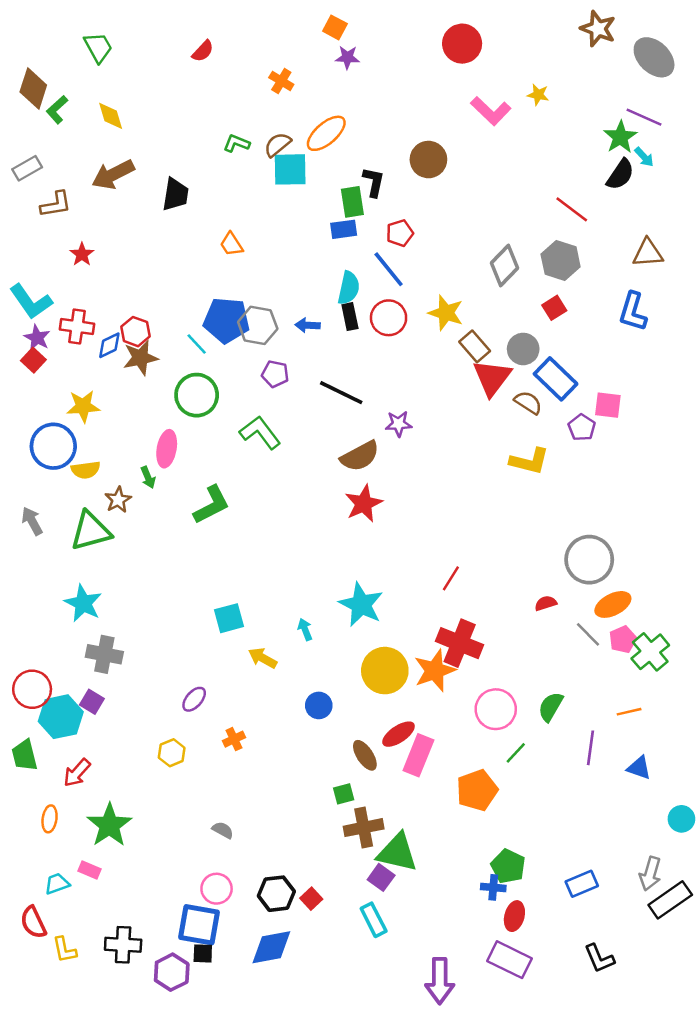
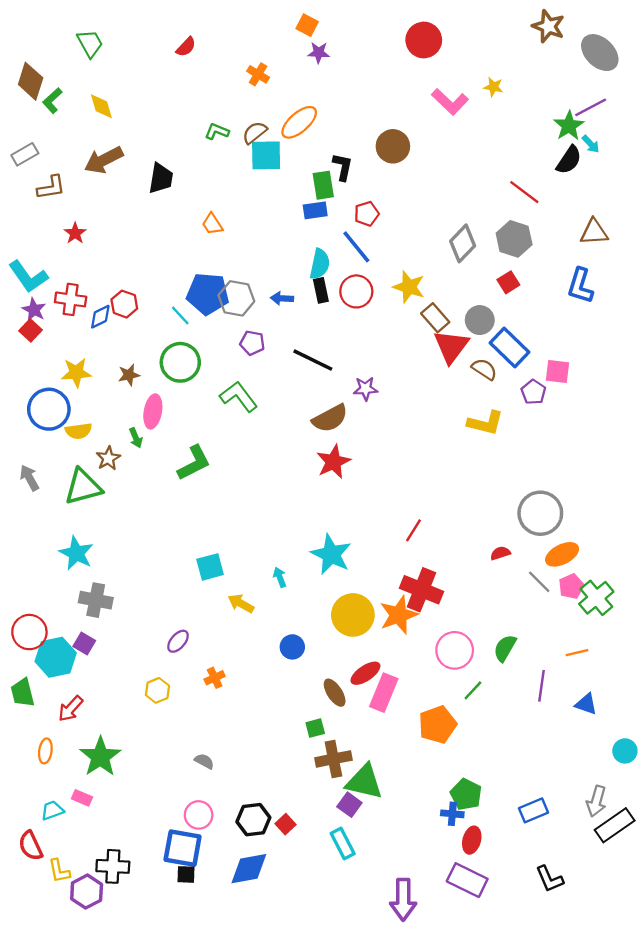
purple line: (644, 117) -> (591, 107), turned -52
brown star: (141, 358) -> (129, 375), moved, size x0.7
purple hexagon: (172, 972) -> (87, 892), moved

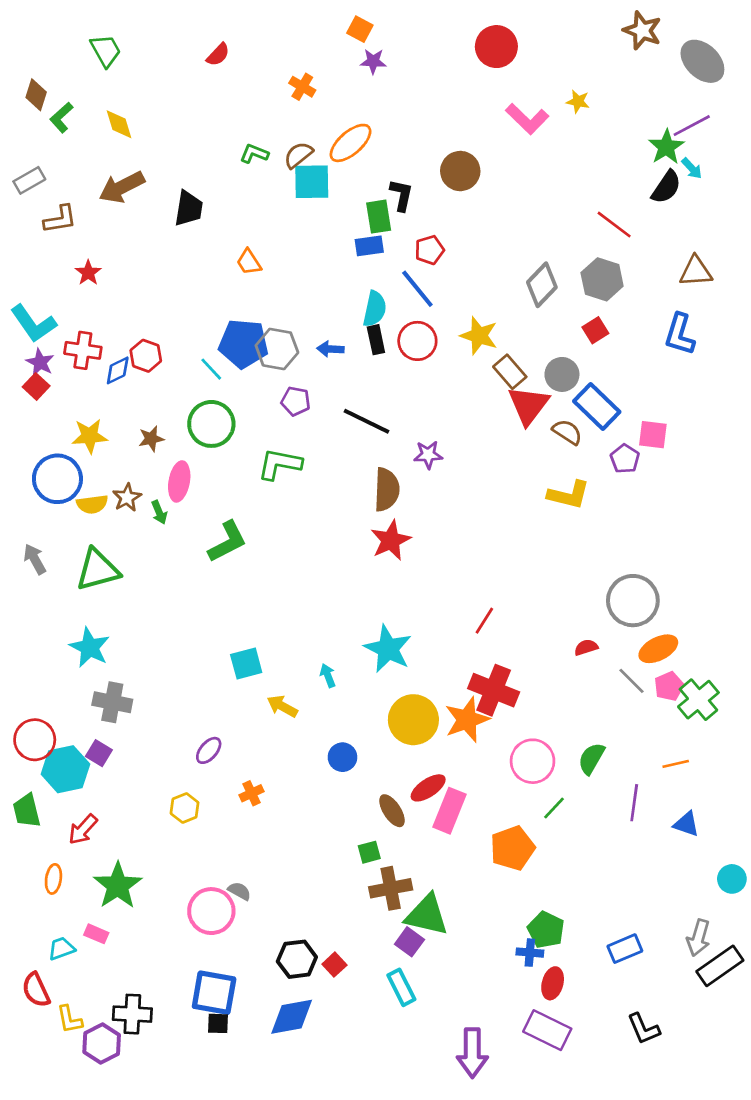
brown diamond: (31, 81) -> (36, 95), size x0.7
green L-shape: (239, 397) -> (280, 464), turned -42
brown semicircle: (330, 418) -> (387, 490), turned -60
brown star: (108, 458) -> (127, 498), moved
pink circle: (199, 815) -> (211, 911), moved, size x1.4

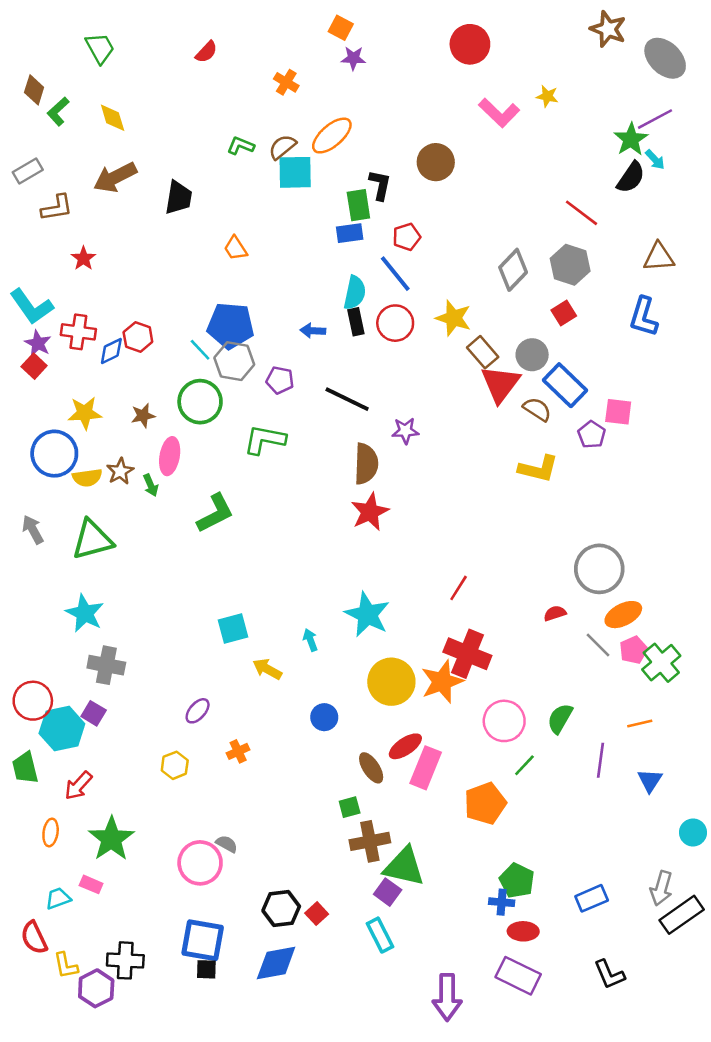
gray hexagon: (277, 349) -> (234, 361), moved
blue triangle: (686, 824) -> (650, 781), turned 44
red ellipse: (553, 983) -> (523, 931), turned 76

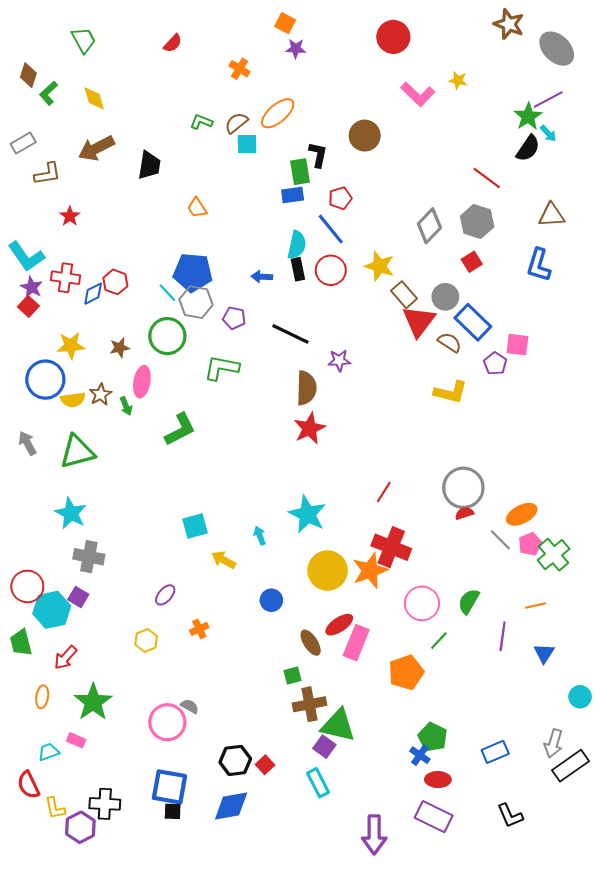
cyan square: (295, 172) -> (247, 144), size x0.7
gray circle: (599, 569) -> (463, 488), moved
blue cross: (502, 902) -> (420, 755), turned 30

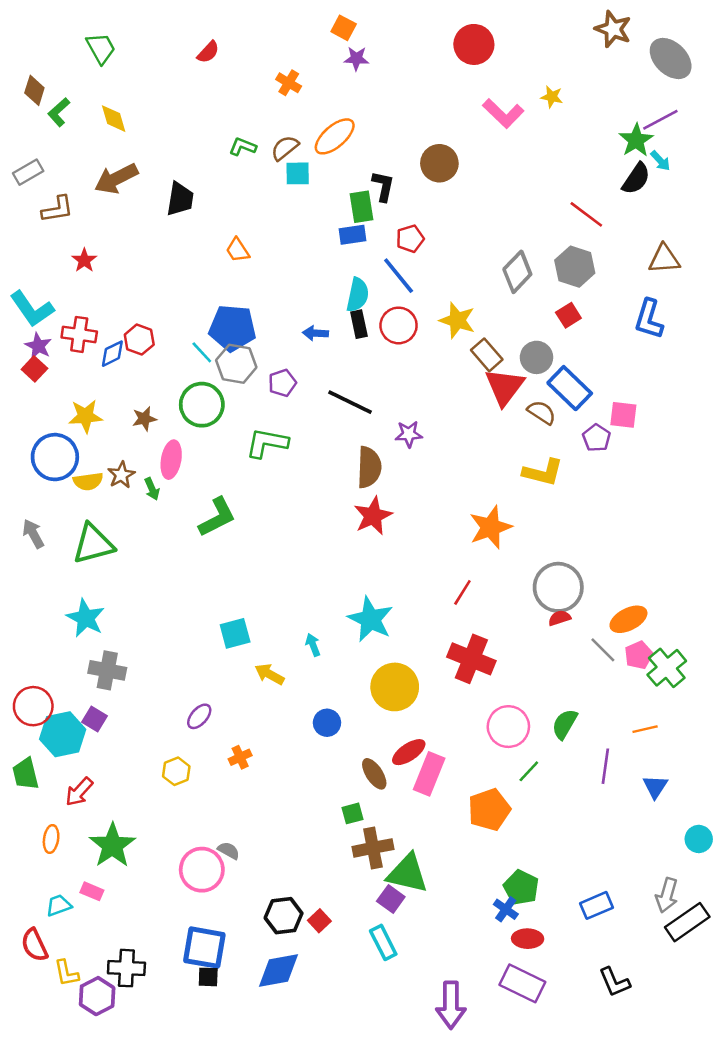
purple pentagon: (234, 318) -> (282, 383), turned -30
orange star: (370, 571) -> (490, 527), moved

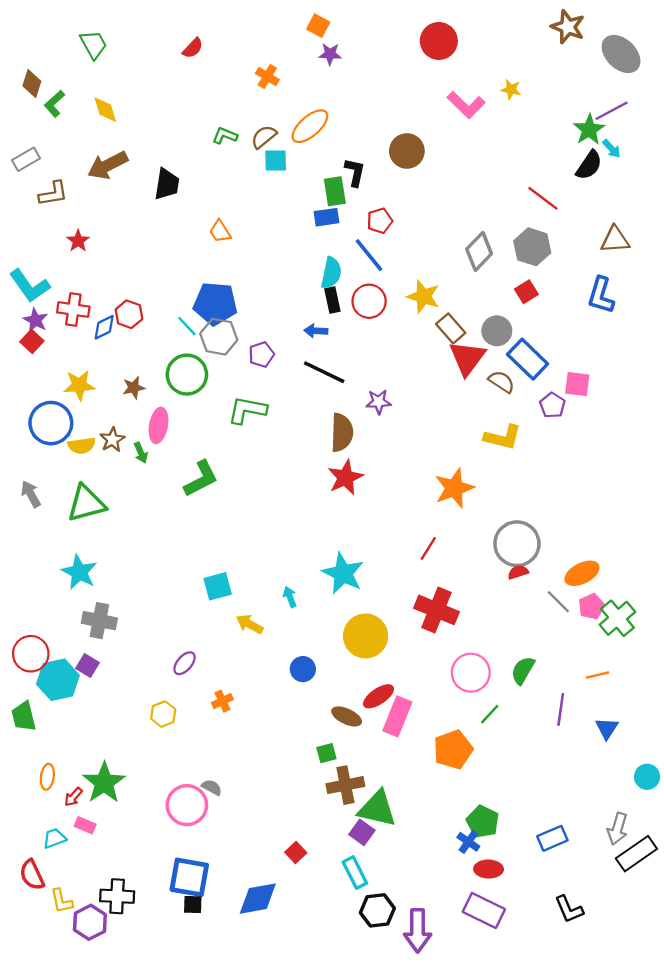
blue arrow: (315, 333) -> (316, 331), moved
brown ellipse: (374, 774) -> (347, 716), turned -32
red arrow: (79, 792) -> (73, 797), moved, size x0.7
black hexagon: (284, 916) -> (377, 910), moved

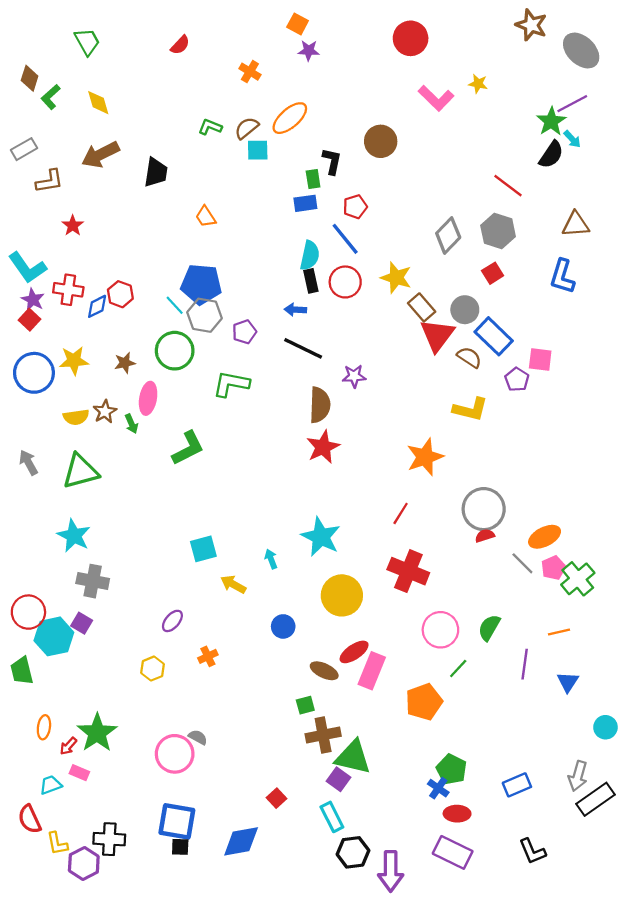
green rectangle: (335, 191) -> (313, 179), size x0.7
blue circle: (51, 423) -> (34, 373), moved

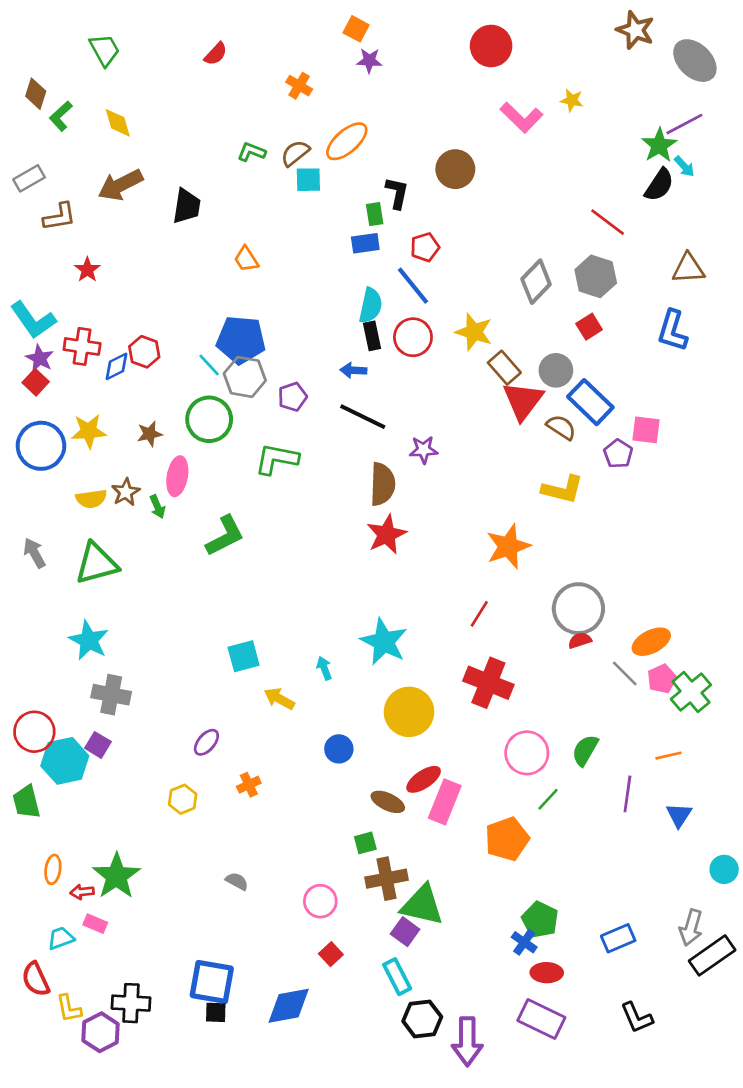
red arrow: (68, 746) -> (82, 892), turned 42
pink circle: (175, 754) -> (320, 901), moved, size x0.7

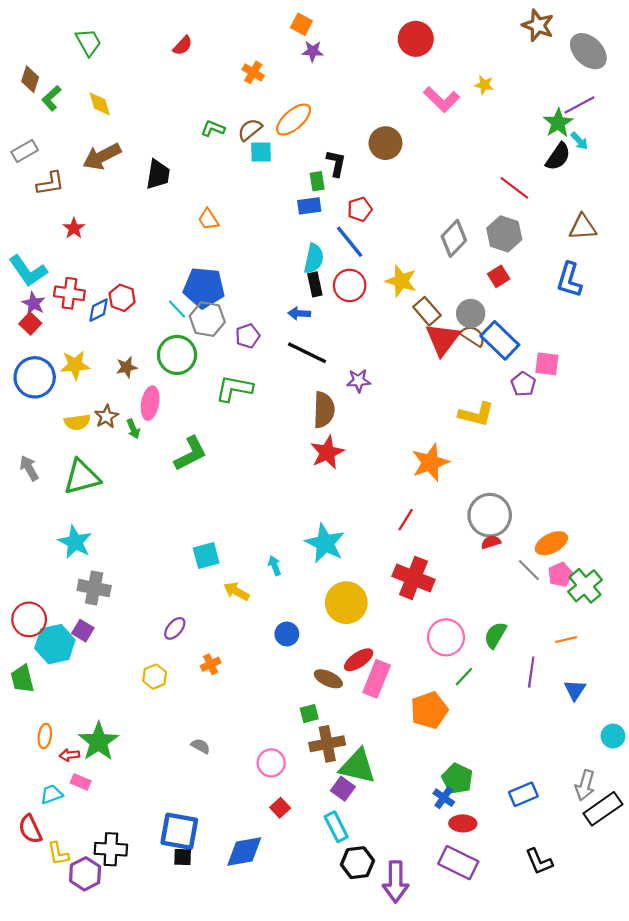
brown semicircle: (561, 427) -> (473, 336), moved

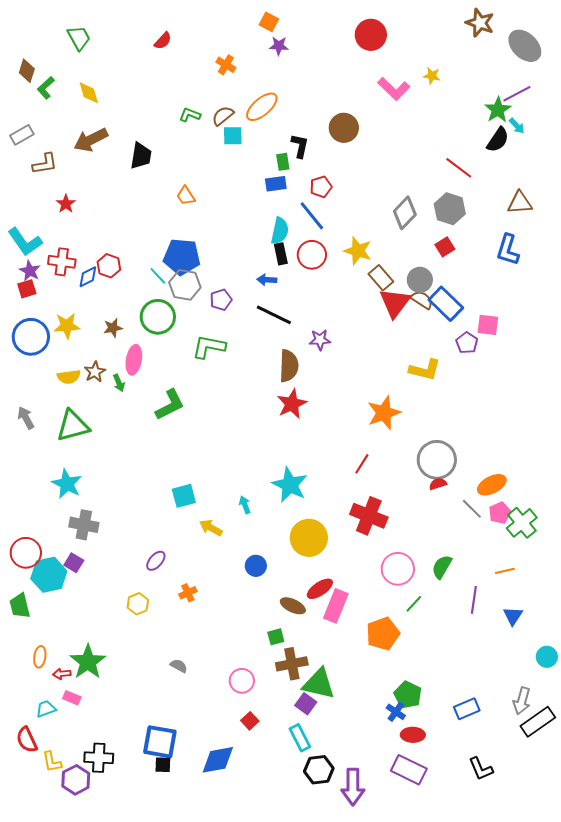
red square: (30, 324) -> (27, 289), turned 30

